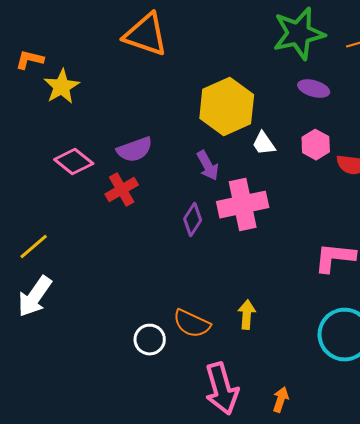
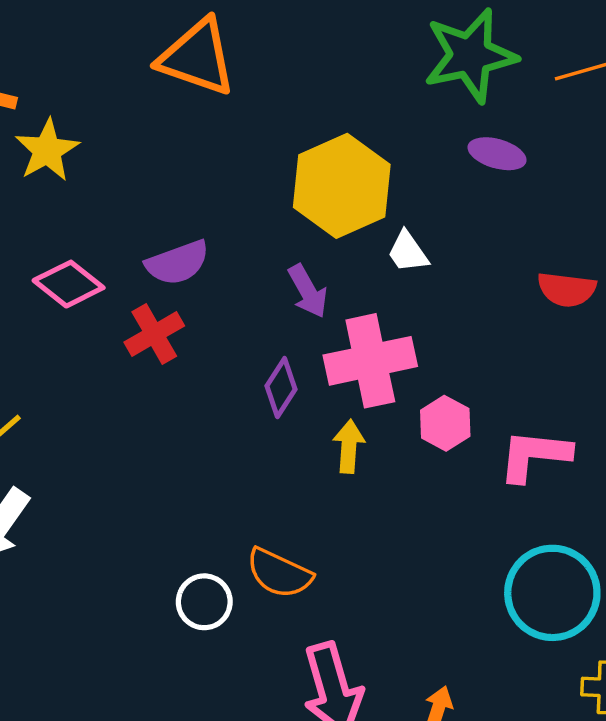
pink hexagon: (316, 145) -> (445, 423), moved
yellow arrow: (247, 315) -> (349, 446), moved

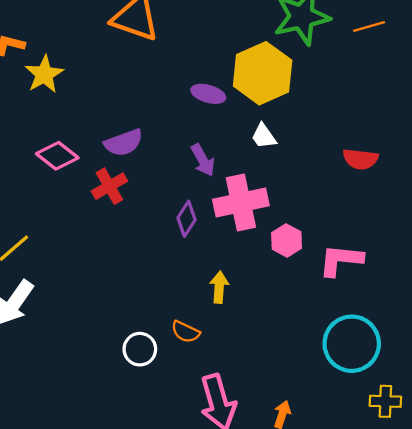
purple ellipse: (497, 154) -> (208, 94), moved
yellow hexagon: (342, 186) -> (263, 73), moved
yellow arrow: (349, 446) -> (219, 287), moved
orange semicircle: (279, 573) -> (185, 332), size x0.7

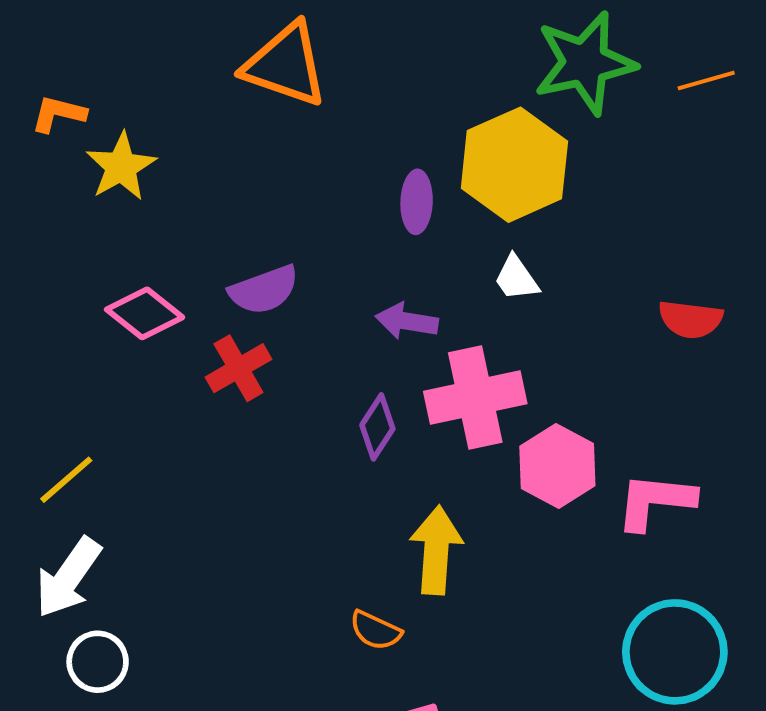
purple ellipse: (208, 94) -> (417, 202), turned 76
purple arrow: (203, 160) -> (407, 321), turned 128
pink hexagon: (287, 241) -> (557, 466), size x1.4
yellow arrow: (219, 287) -> (436, 550), size x1.5
white circle: (140, 349) -> (98, 662), moved

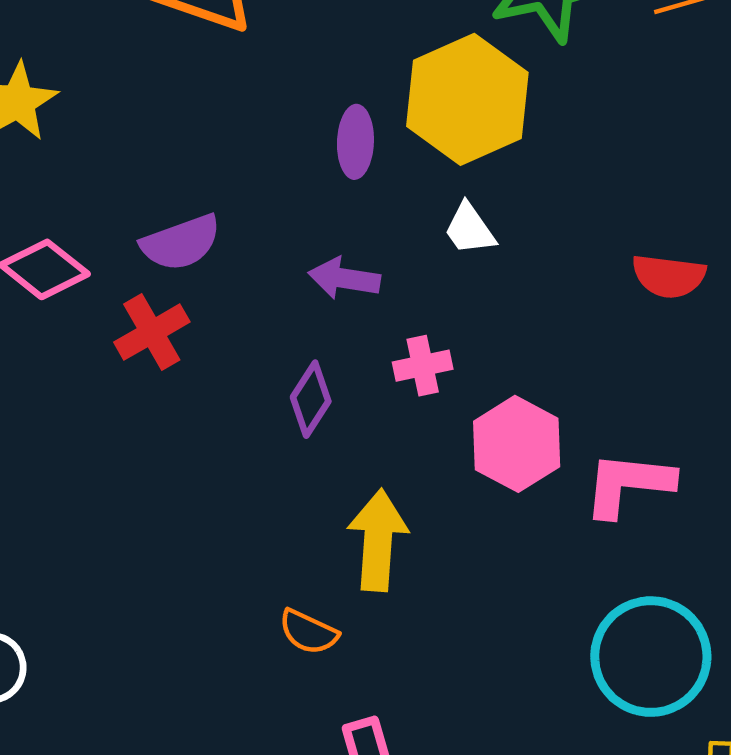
pink cross: (475, 398) -> (423, 366), size x0.5

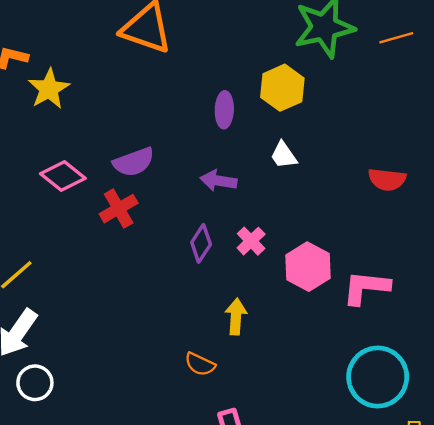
yellow hexagon: (467, 99) -> (282, 88), size x0.7
pink cross: (423, 366) -> (251, 241), moved, turned -32
yellow arrow: (378, 540) -> (236, 317), size x0.7

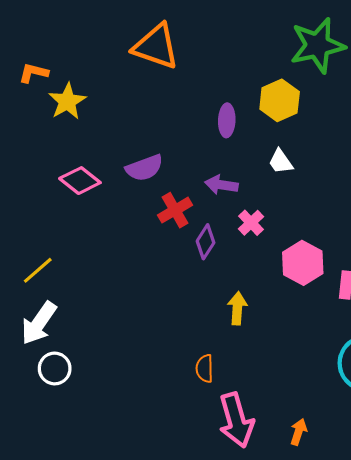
red cross: (119, 209) -> (175, 210), moved
pink cross: (251, 241) -> (251, 223), moved
orange semicircle: (200, 364) -> (205, 368), moved, turned 64

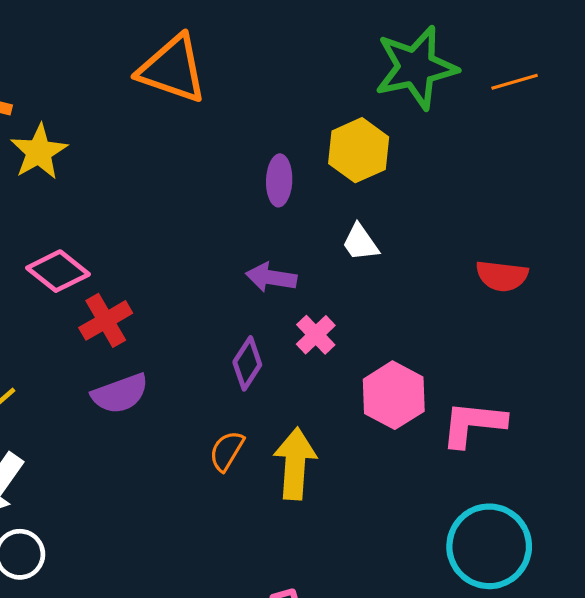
purple semicircle: (144, 168) -> (120, 394), moved
red cross: (175, 210) -> (106, 320), moved
yellow arrow: (237, 308) -> (295, 464), size x1.4
orange semicircle: (205, 368) -> (227, 451), moved, turned 32

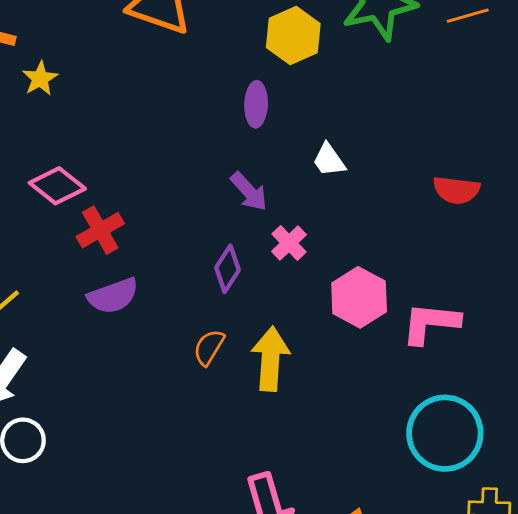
yellow hexagon: (359, 150) -> (293, 36), moved
yellow star: (39, 152) -> (40, 78), size x0.7
purple arrow: (271, 277) -> (249, 191), turned -141

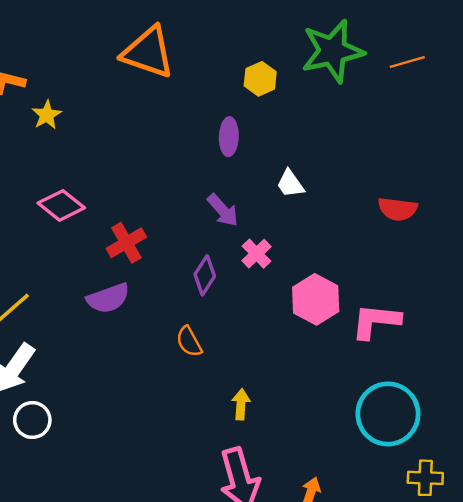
yellow hexagon: (293, 36) -> (260, 79), size x0.7
red cross: (100, 230) -> (126, 243), moved
orange semicircle: (209, 347) -> (189, 342), turned -60
yellow arrow: (270, 359) -> (241, 404), moved, size x0.6

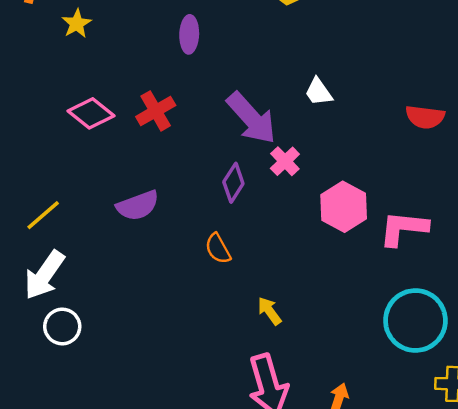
purple ellipse: (229, 137) -> (189, 34), moved
purple arrow: (223, 210) -> (251, 118), size x1.6
red cross: (126, 243) -> (156, 111), moved
yellow arrow: (241, 404) -> (269, 311), turned -40

